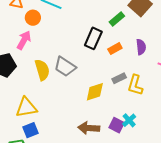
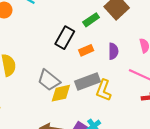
gray trapezoid: (65, 67) -> (49, 80), moved
gray rectangle: (119, 78) -> (88, 82), size x1.6

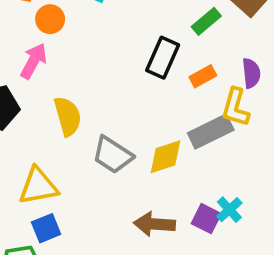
gray trapezoid: (49, 80) -> (113, 155), moved
yellow L-shape: (104, 90) -> (235, 107), moved

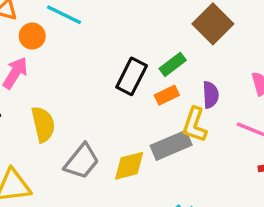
green rectangle: (206, 21) -> (173, 64), moved
gray trapezoid: (113, 155) -> (82, 161), turned -87

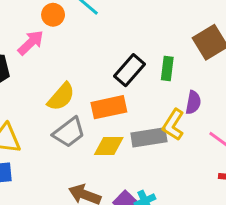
green rectangle: (173, 64) -> (167, 69), turned -60
orange rectangle: (167, 95) -> (109, 107), moved, size x1.6
yellow semicircle: (43, 124) -> (61, 97), moved, turned 40

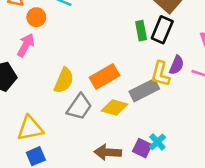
black rectangle: (130, 70) -> (162, 30), moved
purple semicircle: (193, 102) -> (177, 65), moved, turned 30
yellow diamond: (109, 146) -> (114, 107), turned 35

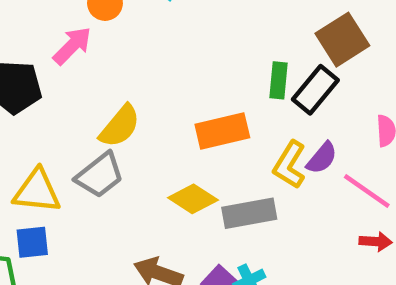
orange rectangle: (105, 76) -> (222, 131), moved
gray rectangle: (144, 90) -> (249, 213), moved
gray trapezoid: (79, 107) -> (100, 175), moved

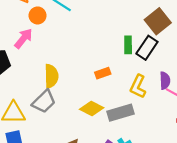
yellow semicircle: (120, 126) -> (51, 76), turned -35
orange rectangle: (222, 131) -> (103, 73), size x0.6
purple semicircle: (322, 158) -> (165, 81), moved, turned -36

